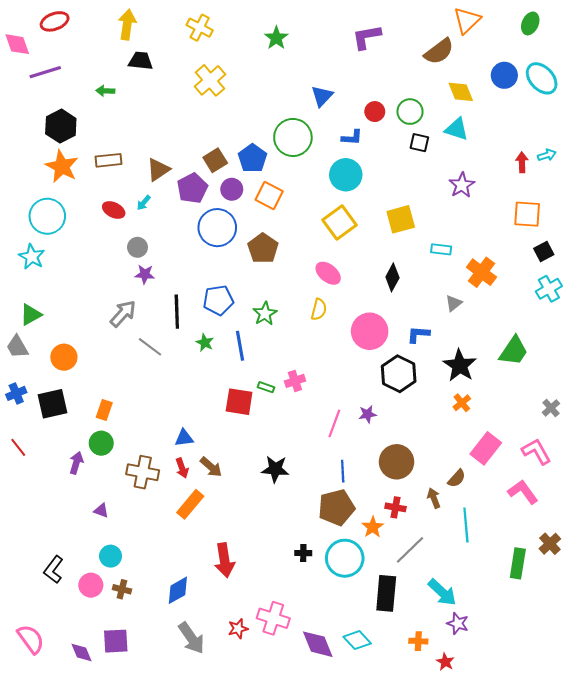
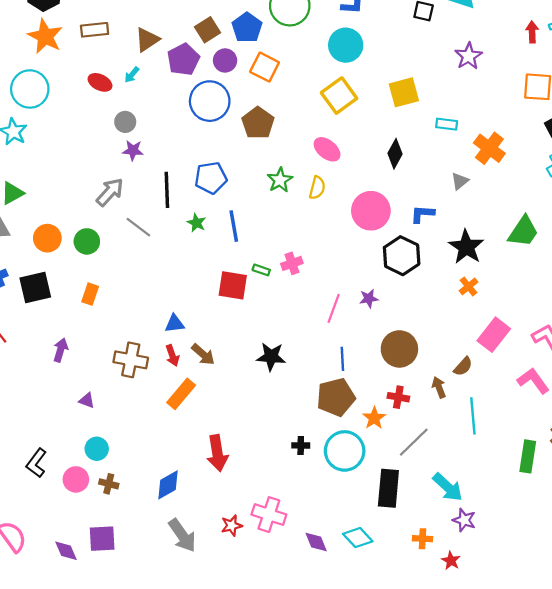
green star: (265, 314) -> (280, 180), moved
green circle: (101, 443) -> (87, 241), moved
purple diamond: (318, 644) -> (316, 542), size x0.7

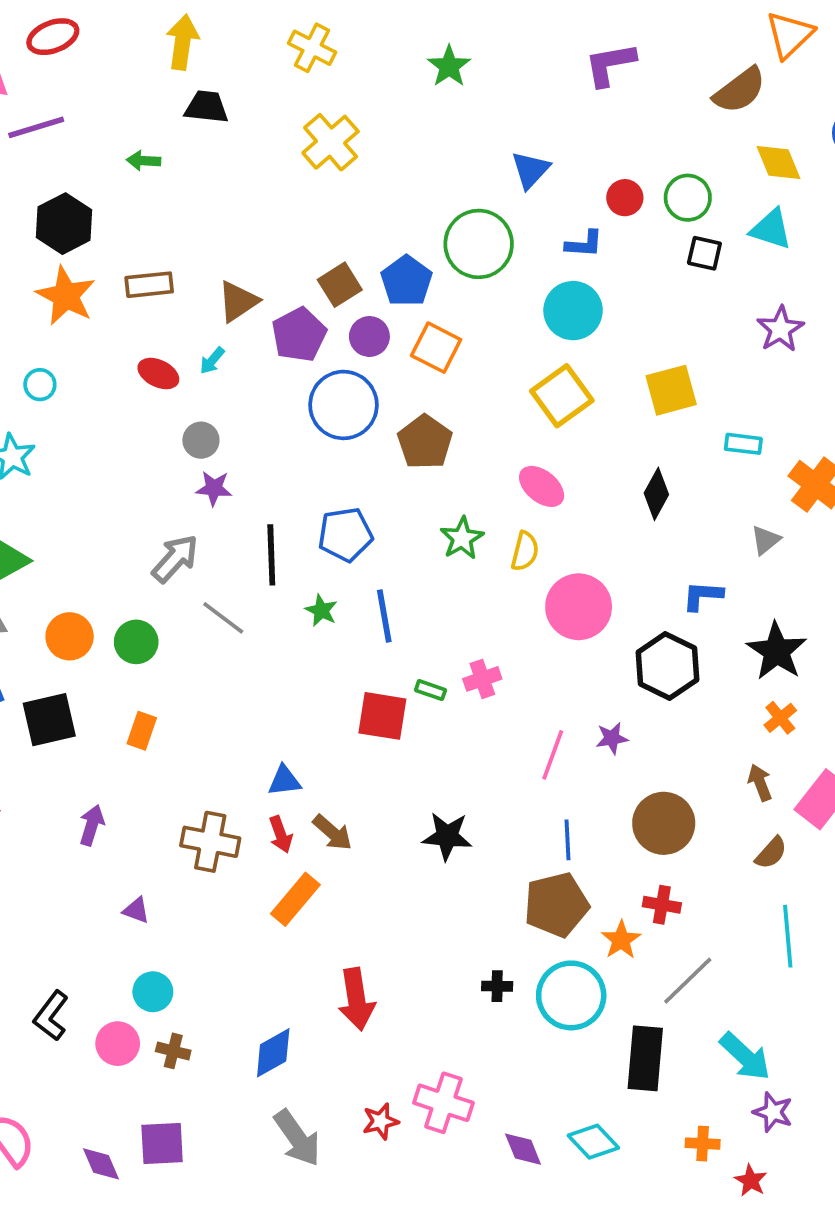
cyan circle: (30, 89) -> (40, 385), size x0.5
pink circle: (371, 211) -> (579, 607), moved
brown arrow: (439, 387) -> (760, 783), moved

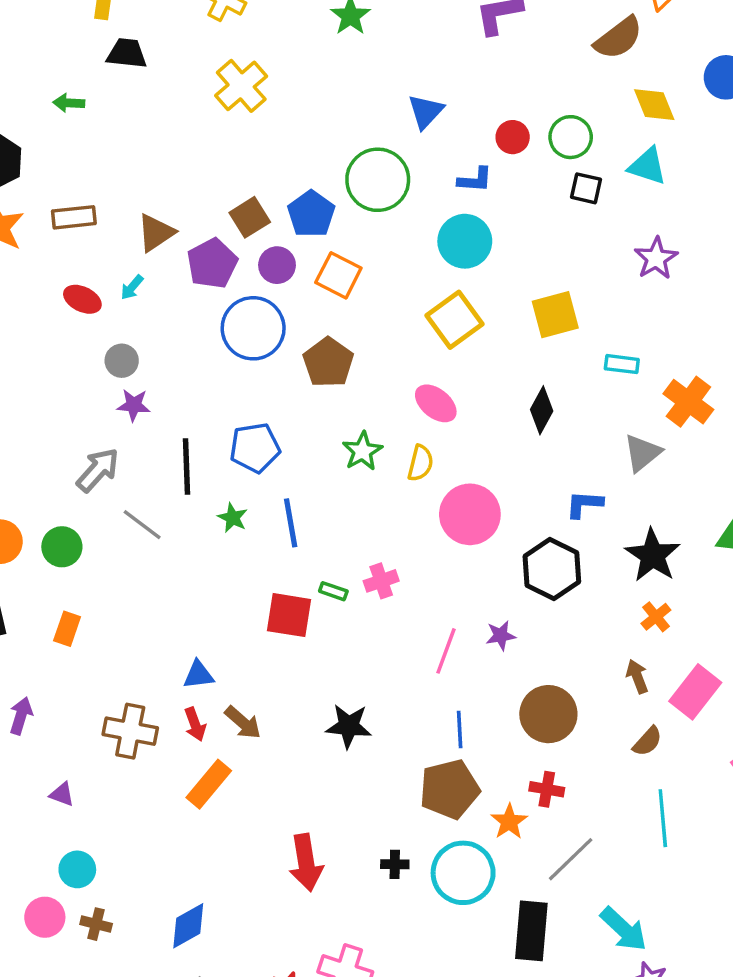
gray triangle: (766, 540) -> (642, 453), size x1.4
red arrow: (356, 999) -> (306, 863), moved

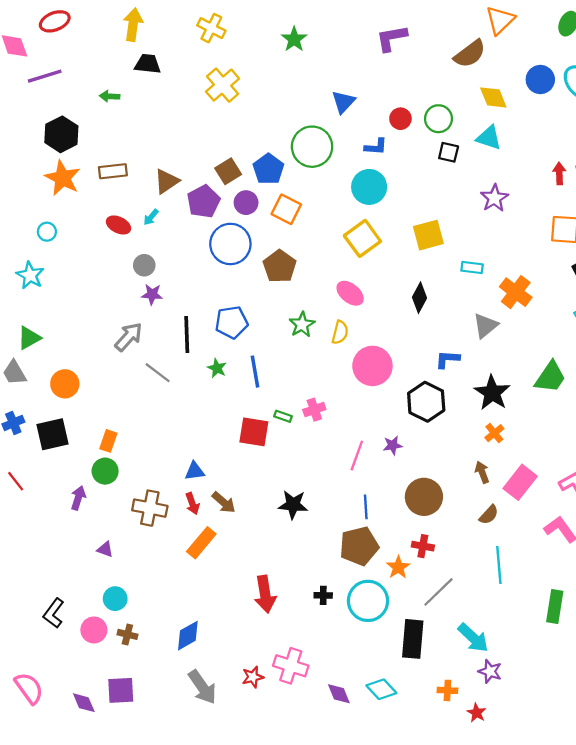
green circle: (62, 547) -> (105, 471), moved

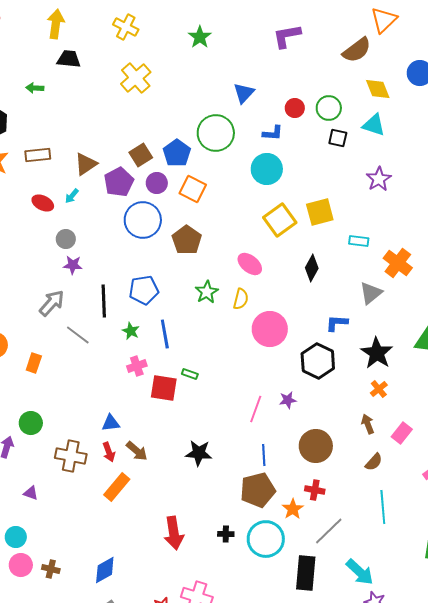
yellow square: (362, 238) -> (280, 220), moved
pink cross: (314, 410) -> (137, 366), moved
orange rectangle: (108, 441) -> (34, 363), moved
pink rectangle: (520, 482) -> (402, 433), size x0.7
cyan circle: (115, 599) -> (16, 537), moved

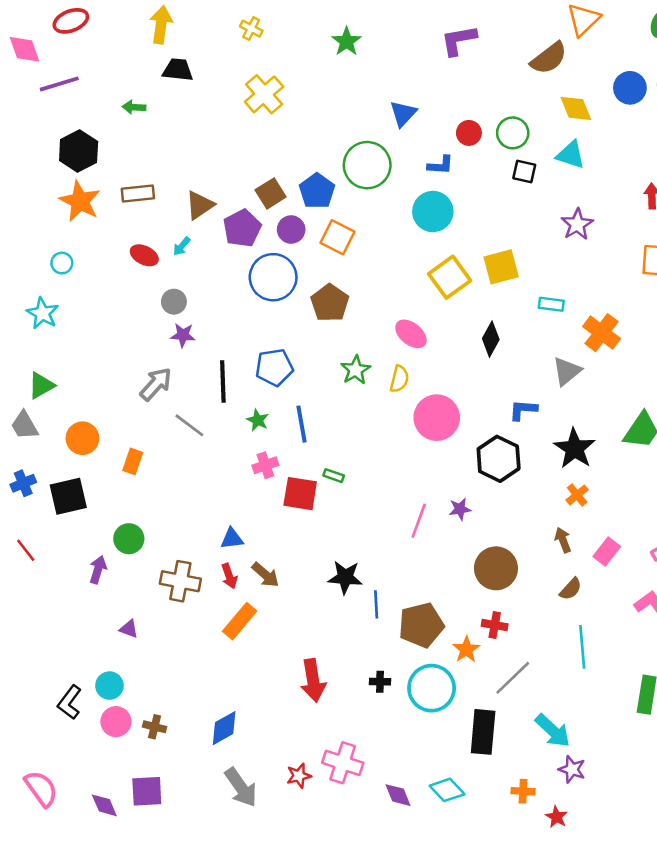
yellow cross: (126, 27) -> (251, 29), size x0.7
blue line: (264, 455) -> (376, 604), moved

